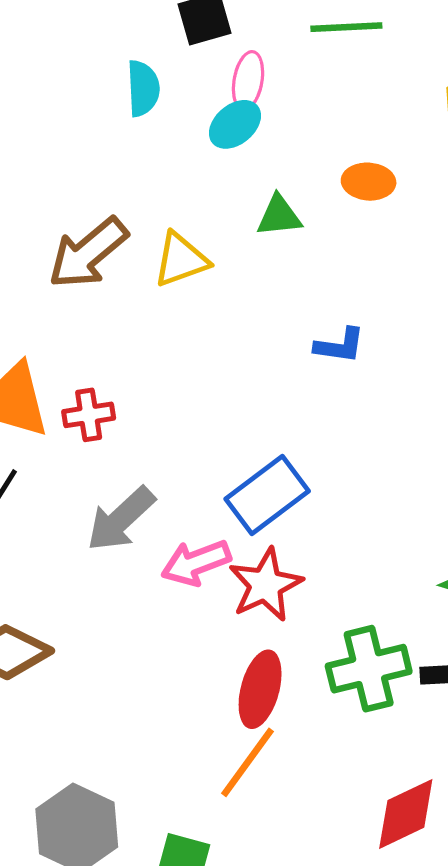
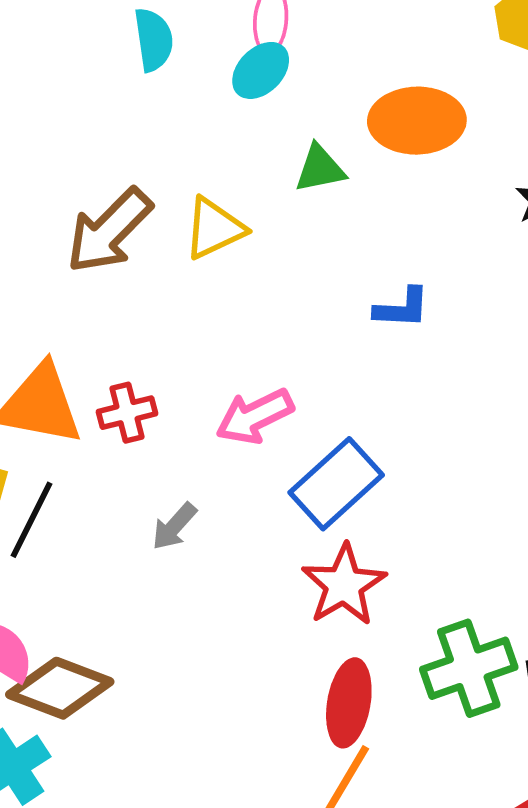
orange ellipse: (369, 182) -> (417, 121), size x1.6
gray arrow: (121, 519) -> (174, 526), size x0.6
pink arrow: (196, 563) -> (255, 416), moved

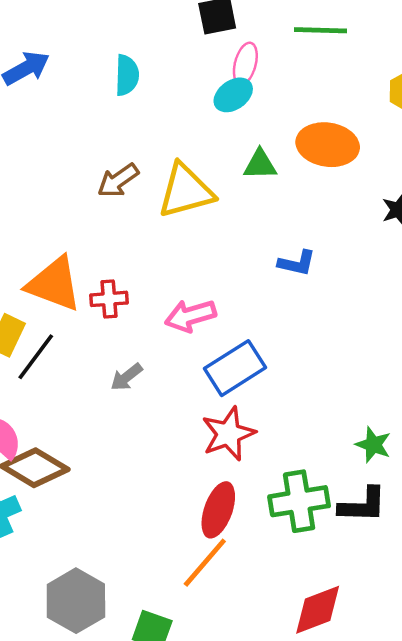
cyan semicircle: (154, 40) -> (127, 75), moved
yellow triangle: (214, 228) -> (186, 191), size x1.4
brown arrow: (109, 231) -> (118, 180), size x0.7

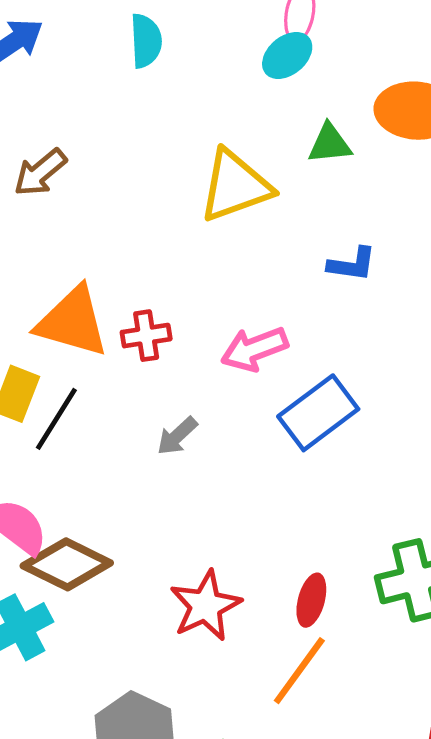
brown arrow: (118, 180) -> (40, 172), moved
blue L-shape: (297, 263) -> (352, 264), moved
red star: (228, 434) -> (206, 606), moved
red ellipse: (218, 510) -> (311, 600), size x0.7

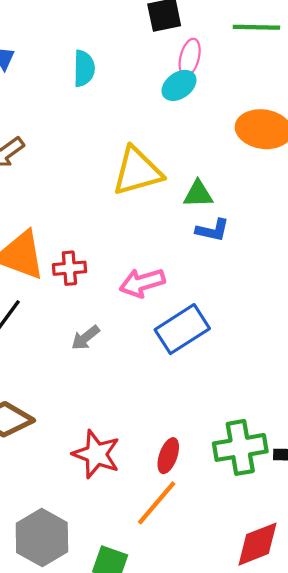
green triangle: (330, 144) -> (198, 194), moved
red star: (206, 606) -> (96, 454), turned -30

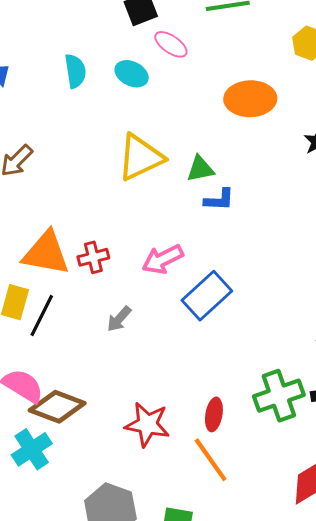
pink ellipse: (190, 58) -> (171, 44), turned -60
cyan ellipse: (179, 85) -> (132, 74), moved, turned 72
orange line: (157, 503) -> (211, 460), turned -66

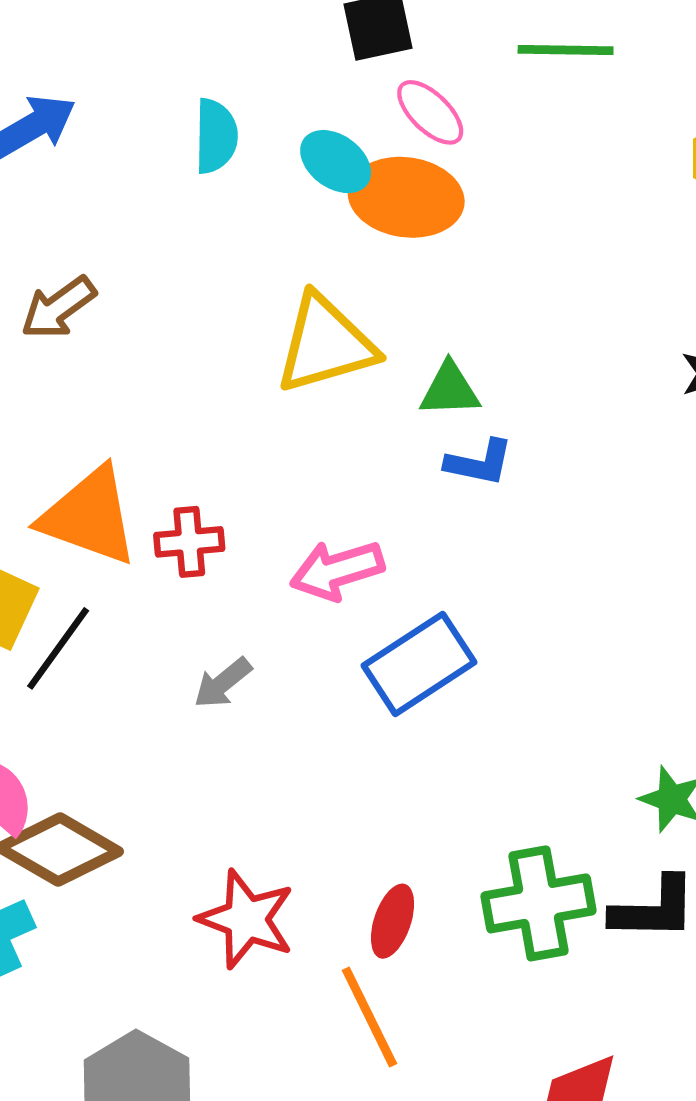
orange ellipse: (250, 99) -> (406, 197), moved

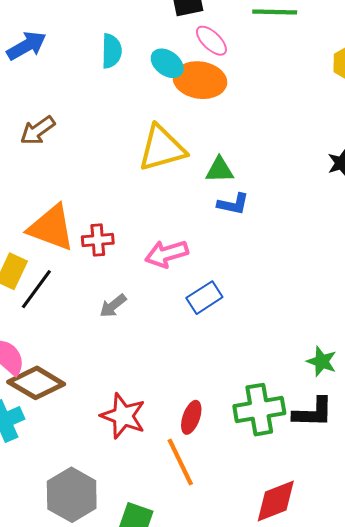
blue rectangle: (419, 664) -> (204, 298), size x0.7

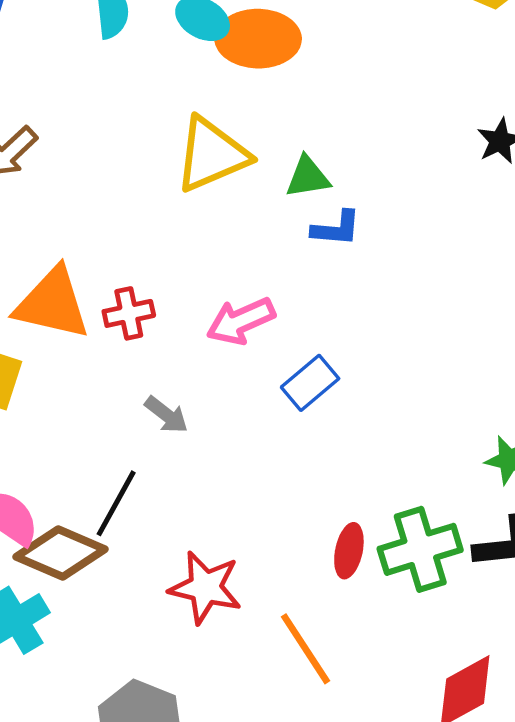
black line: (36, 289) -> (116, 503), moved
gray arrow: (113, 306) -> (166, 415), turned -96
red ellipse: (191, 417) -> (349, 551), moved

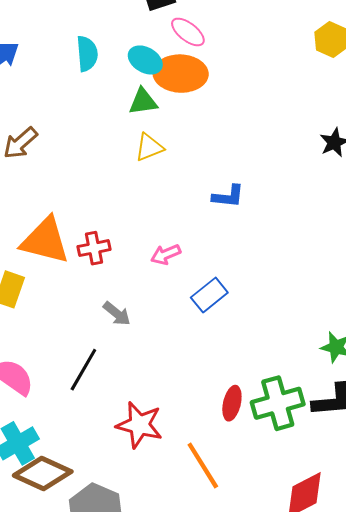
yellow triangle: (212, 155) -> (149, 147), size x0.6
green triangle: (308, 177) -> (143, 102), moved
pink arrow: (241, 321) -> (166, 254), size x0.7
brown diamond: (60, 553) -> (43, 474), moved

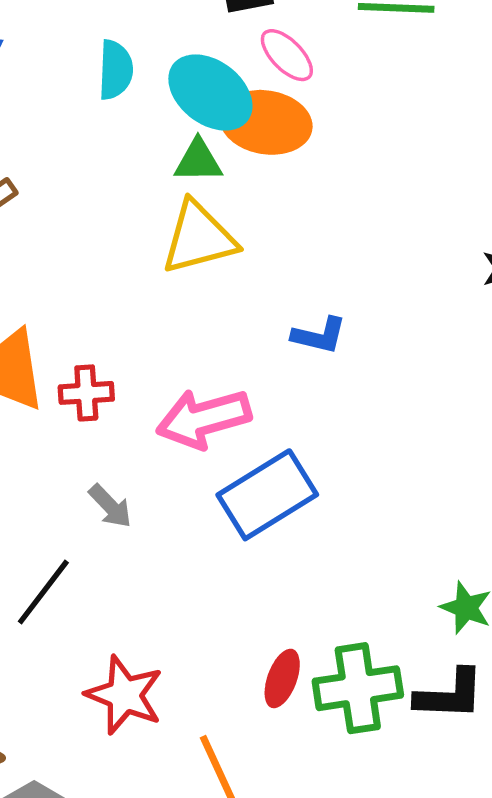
cyan ellipse: (145, 60) -> (210, 92), size x1.5
yellow triangle: (149, 147) -> (199, 238), size x1.6
pink arrow: (166, 254) -> (204, 418), size x1.8
blue rectangle: (209, 295) -> (267, 495), size x1.6

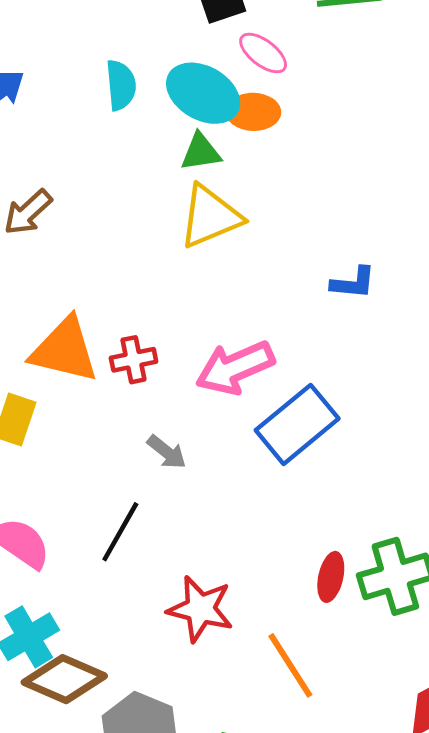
orange ellipse: (266, 122) -> (253, 112), size x0.7
blue L-shape: (319, 335) -> (353, 283), moved

